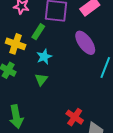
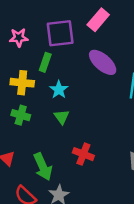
red cross: (75, 117) -> (83, 154), moved

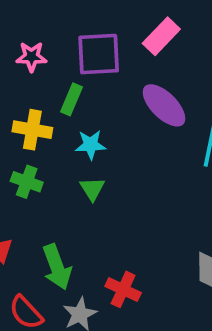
cyan star: (59, 90) -> (91, 145), turned 30
red cross: (83, 154) -> (123, 289), moved

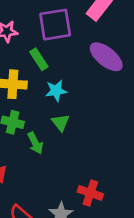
green rectangle: (72, 99) -> (39, 59), turned -50
green arrow: (57, 267) -> (35, 143), moved, size x0.7

